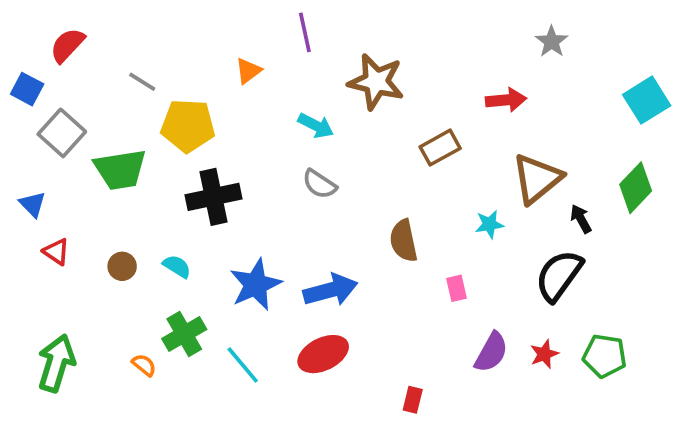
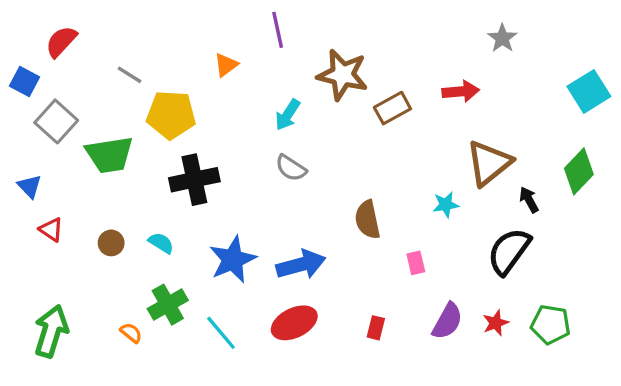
cyan arrow: (316, 126) -> (288, 115), turned 96
brown rectangle: (440, 148) -> (392, 108), moved
red rectangle: (413, 400) -> (376, 328), moved

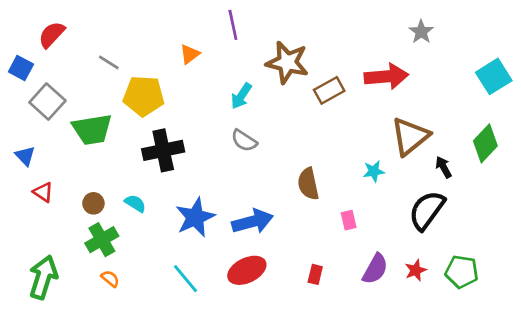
red arrow: (461, 91) -> (386, 76), size x1.4
green cross: (168, 305) -> (102, 240), moved

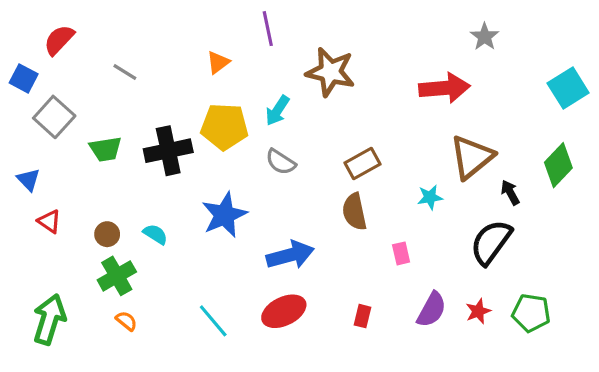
brown rectangle: (329, 90) -> (363, 164), moved
yellow pentagon: (144, 96) -> (224, 127), moved
green trapezoid: (92, 129) -> (106, 149), size x0.7
black cross: (163, 150) -> (168, 151), moved
blue star: (195, 217) -> (224, 215), moved

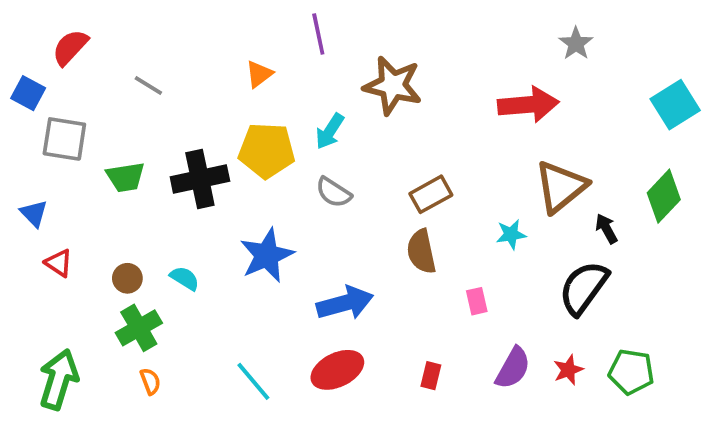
gray square: (54, 117) -> (64, 139), turned -33
orange semicircle: (126, 321) -> (150, 381), turned 30

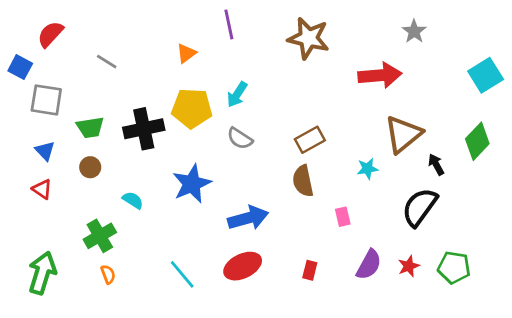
brown star: (393, 85) -> (308, 38), moved
blue triangle: (34, 213) -> (45, 151), moved
brown circle: (127, 278) -> (90, 167), moved

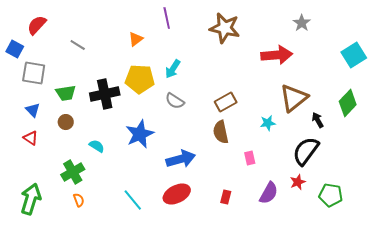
red star: (409, 266) -> (298, 182), moved

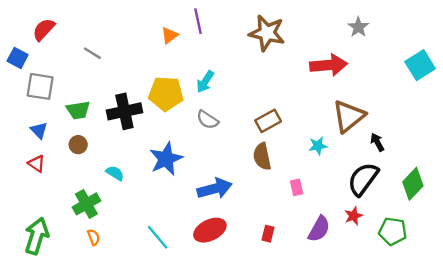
orange triangle: (136, 39) -> (170, 35), moved
green diamond: (348, 103) -> (413, 184), moved

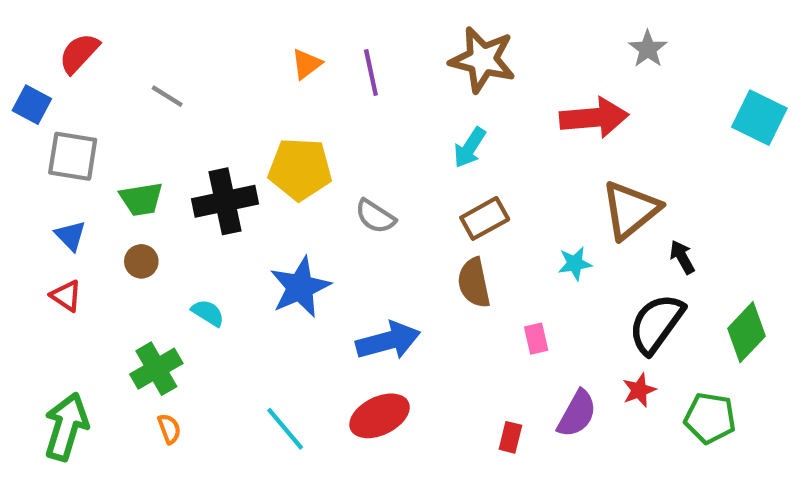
purple line: (198, 21) -> (371, 73), moved
cyan square: (420, 65) -> (759, 118), turned -32
cyan arrow: (205, 82) -> (470, 148), moved
red rectangle: (268, 234) -> (510, 437), moved

